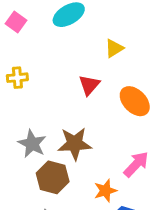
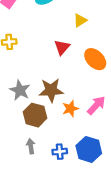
orange star: (105, 191) -> (70, 109), moved

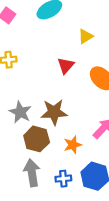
orange star: (70, 109) -> (73, 145), moved
gray arrow: (31, 146) -> (32, 173), size x1.6

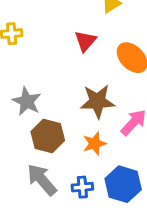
brown star: (54, 112) -> (97, 101), moved
gray arrow: (32, 173) -> (42, 180), turned -32

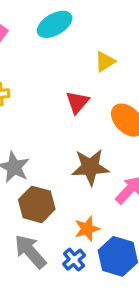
orange star: (94, 144) -> (87, 229), moved
blue cross: (82, 187) -> (74, 260), turned -35

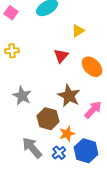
brown star: (90, 167) -> (69, 96), turned 30
brown hexagon: (37, 204) -> (48, 119), moved

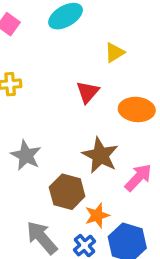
orange ellipse: (92, 67) -> (137, 109), turned -40

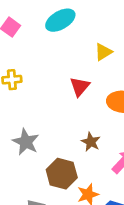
brown star: (100, 155) -> (91, 142), size x0.6

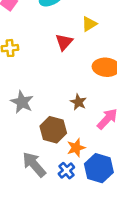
red triangle: (80, 87) -> (64, 42), moved

